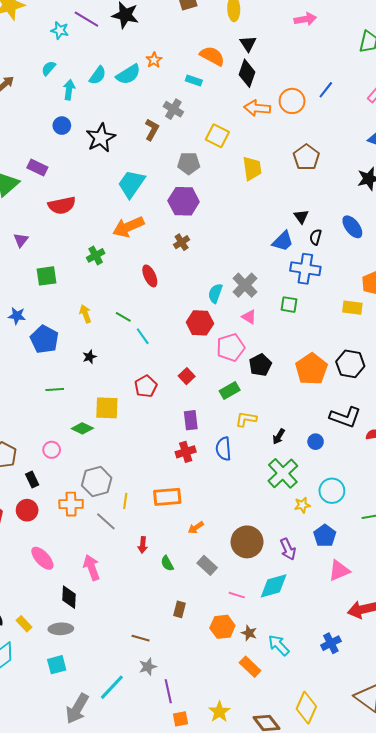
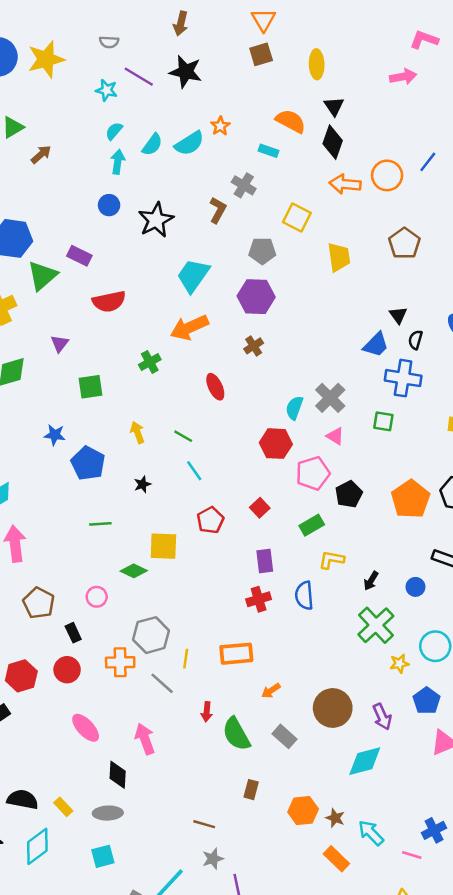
cyan semicircle: (49, 68) -> (114, 131), moved
cyan line: (143, 336) -> (194, 471), moved
green semicircle: (167, 563) -> (236, 734), size x1.8
pink line: (237, 595) -> (412, 855), moved

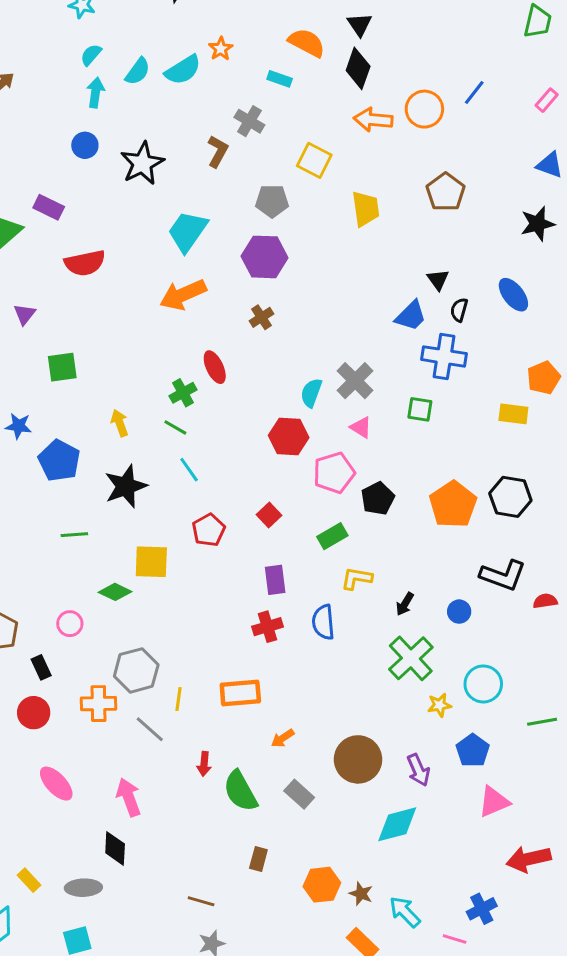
green cross: (150, 362) -> (183, 393), moved
black star: (142, 484) -> (126, 486), size x2.0
black diamond: (118, 775) -> (115, 848), moved

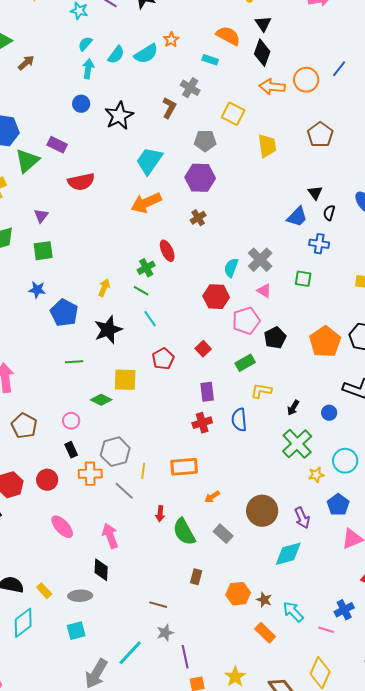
blue cross: (444, 357) -> (319, 244), size x0.7
green square: (62, 367) -> (43, 251), moved
yellow arrow: (120, 423) -> (104, 288), turned 42
black rectangle: (41, 667) -> (71, 450), moved

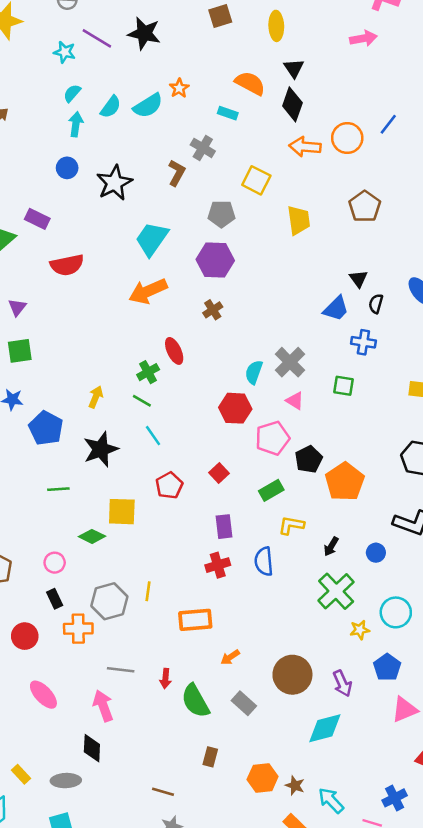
orange pentagon: (325, 342) -> (345, 482), moved
yellow line: (143, 471) -> (148, 591), moved
gray line: (124, 491) -> (121, 670), moved, turned -35

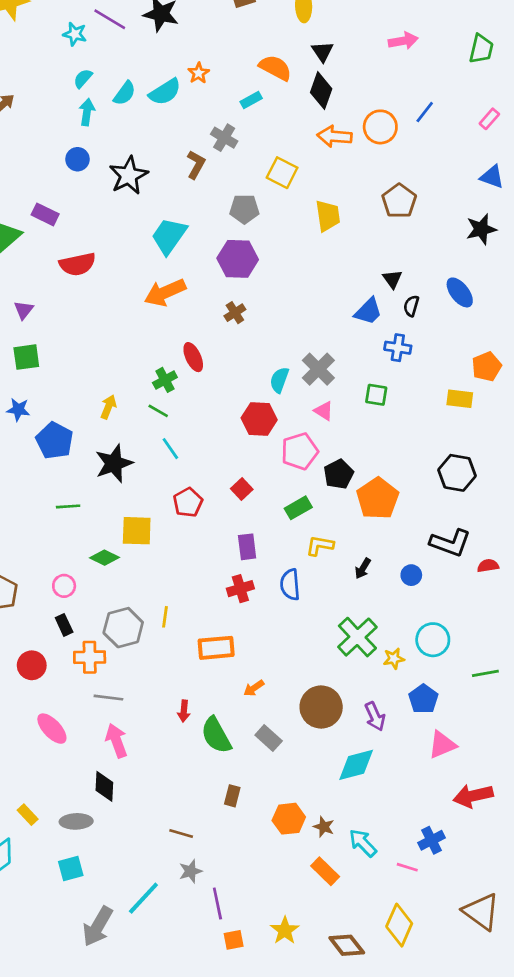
pink arrow: (363, 38) -> (403, 41), moved
cyan rectangle: (228, 113) -> (251, 100), turned -48
green cross: (336, 591) -> (357, 637), moved
gray line: (121, 670) -> (108, 698), moved

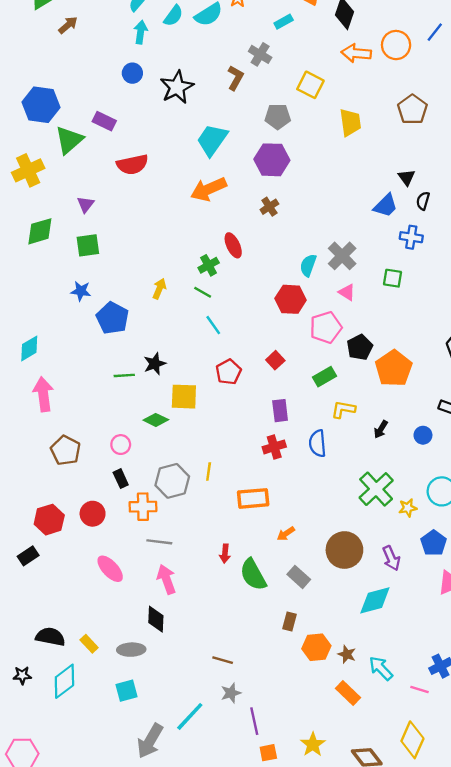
black star: (114, 463) -> (155, 364), moved, size x0.7
brown rectangle: (232, 796) -> (289, 621), moved

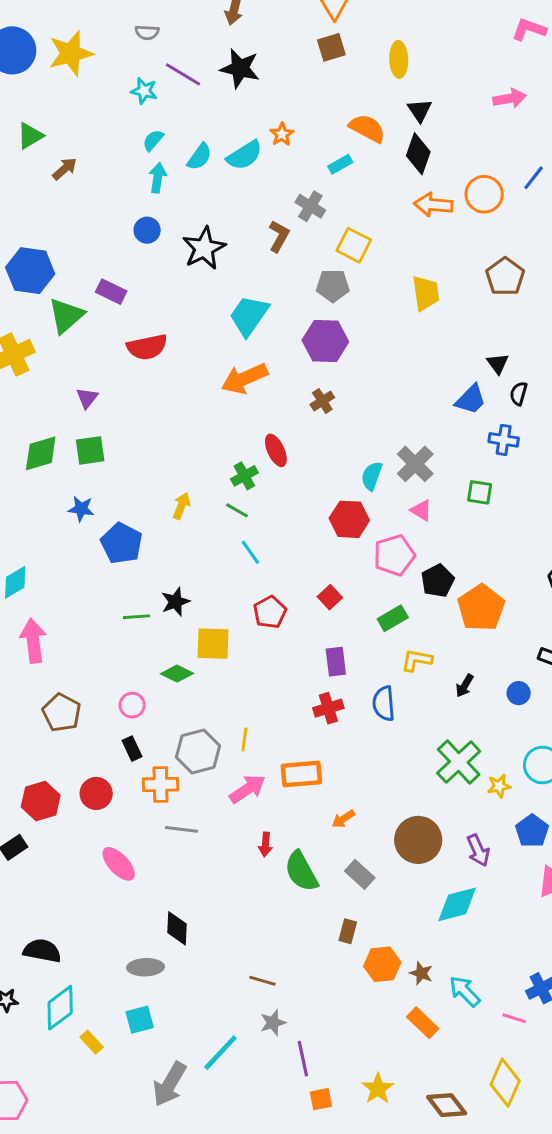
yellow square: (310, 85) -> (354, 245), moved
green diamond: (40, 231) -> (41, 453), moved
pink arrow: (166, 579) -> (247, 789), moved, turned 76
yellow rectangle: (89, 644) -> (92, 1042), moved

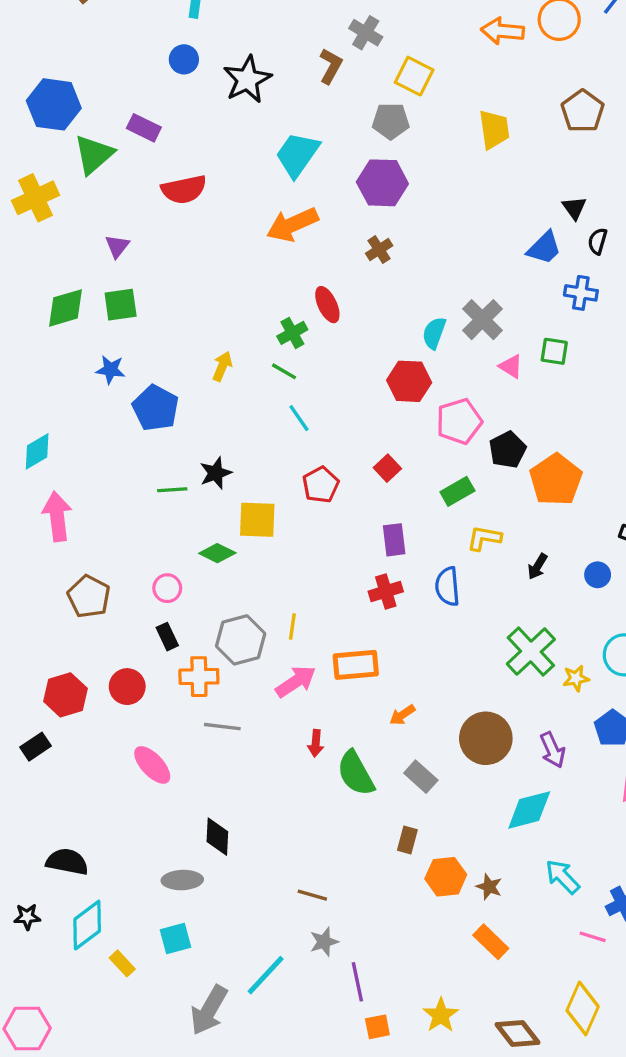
pink triangle: (421, 510) -> (511, 366), moved
cyan arrow: (465, 991) -> (563, 877), moved

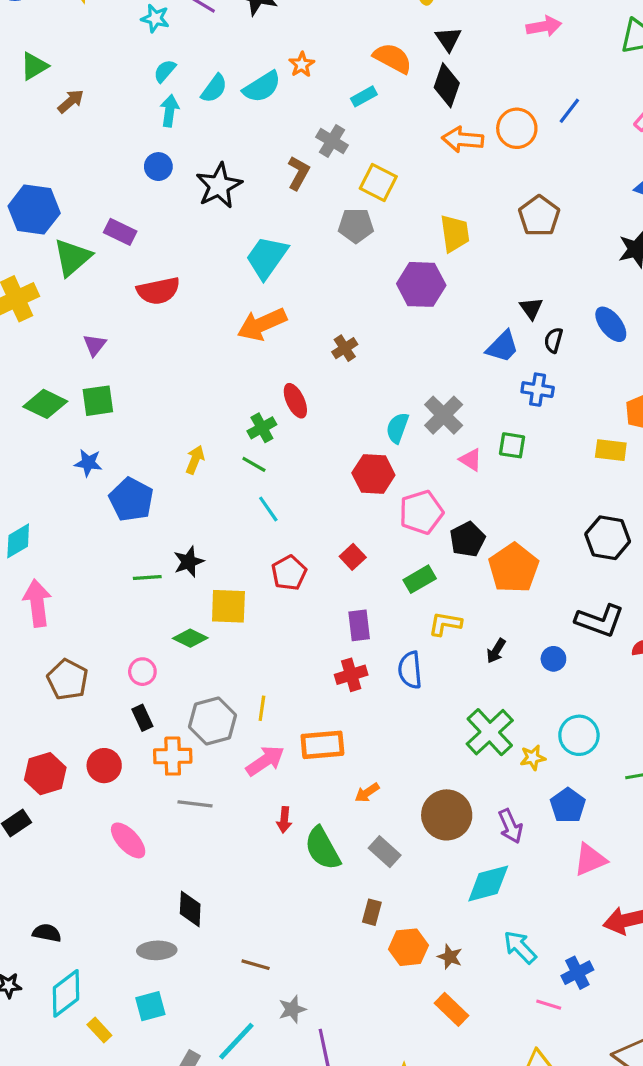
purple hexagon: (382, 183) -> (421, 284), moved
green diamond: (65, 308) -> (45, 404), turned 42
black semicircle: (67, 862) -> (47, 933), size x0.7
brown line: (312, 895) -> (256, 965), moved

